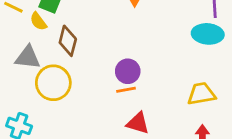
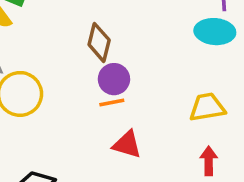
brown diamond: (68, 41) -> (99, 42), moved

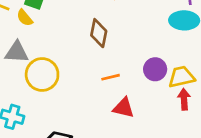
purple circle: (114, 79) -> (155, 69), moved
red arrow: (209, 161) -> (184, 99), moved

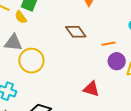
brown diamond: (99, 33) -> (76, 32), turned -50
orange line: (111, 77) -> (109, 44), moved

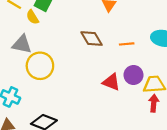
orange line: (109, 44) -> (127, 44), moved
red triangle: (91, 89) -> (111, 82), moved

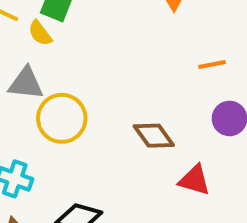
brown diamond: (91, 39) -> (154, 136), moved
red triangle: (111, 82) -> (194, 180), moved

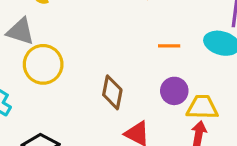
brown diamond: (154, 136) -> (112, 92), turned 36

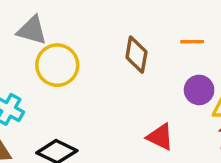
brown diamond: (112, 92) -> (136, 55), moved

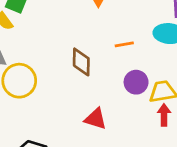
red triangle: (160, 137) -> (96, 119), moved

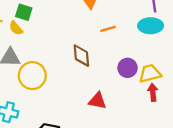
orange line: (124, 44) -> (108, 29), moved

